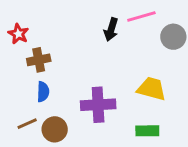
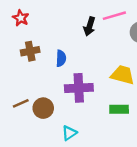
red star: (18, 34) -> (21, 18), moved
blue semicircle: (43, 92) -> (61, 58), moved

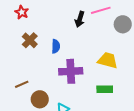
brown cross: (30, 51) -> (30, 40), turned -35
brown circle: (43, 108) -> (40, 99), moved

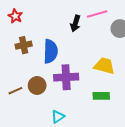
brown cross: (30, 40) -> (24, 45), turned 35
blue semicircle: (56, 46) -> (51, 51), size x1.6
brown circle: (40, 99) -> (37, 85), moved

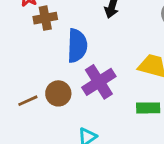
brown cross: (24, 45) -> (45, 18), moved
purple cross: (66, 77) -> (99, 82), turned -30

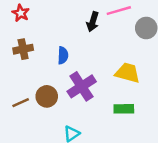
brown cross: (45, 18) -> (23, 49), moved
blue semicircle: (77, 46) -> (63, 55), size x0.6

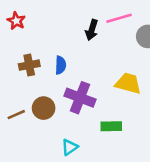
brown cross: (23, 49) -> (29, 65), moved
purple cross: (82, 86) -> (80, 98), turned -36
green rectangle: (124, 109) -> (111, 126), moved

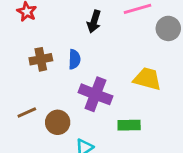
black arrow: (92, 30) -> (94, 21), moved
brown circle: (44, 108) -> (58, 122), moved

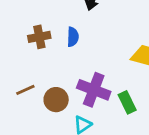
purple cross: (95, 94) -> (94, 90), moved
green rectangle: (129, 125) -> (127, 102), turned 65

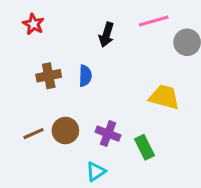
purple cross: (94, 90) -> (108, 134), size x0.7
brown circle: (56, 100) -> (65, 131), moved

